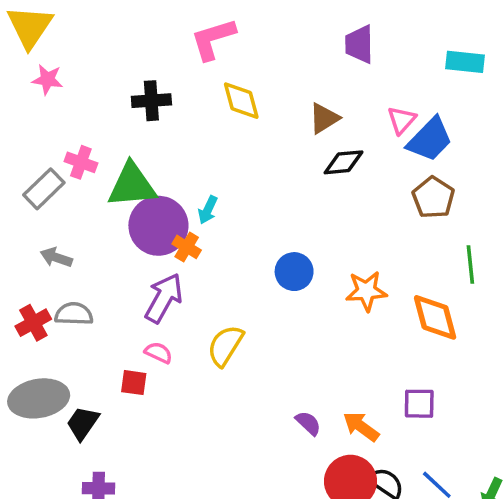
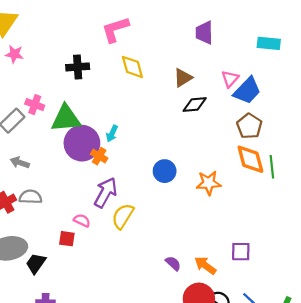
purple arrow: (164, 298) -> (106, 193), moved
orange diamond: (435, 317) -> (250, 159), moved

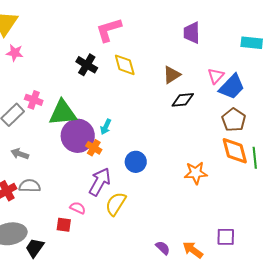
black cross: (78, 67) -> (87, 65), moved, turned 35
blue circle: (165, 171) -> (136, 162), moved

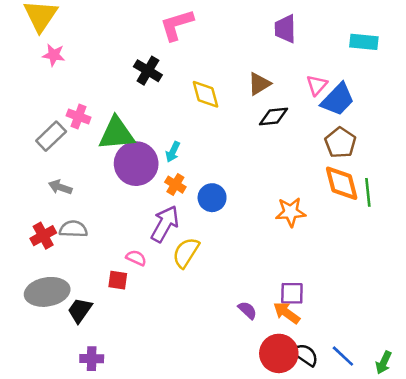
yellow diamond: (125, 65) -> (206, 94), moved
orange cross: (94, 148) -> (175, 185), moved
purple square: (226, 237) -> (292, 293), moved

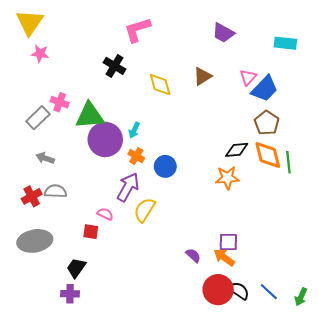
purple trapezoid: (285, 29) -> (223, 33), turned -60
black diamond: (274, 116) -> (237, 150), moved
black trapezoid: (80, 310) -> (76, 268), moved

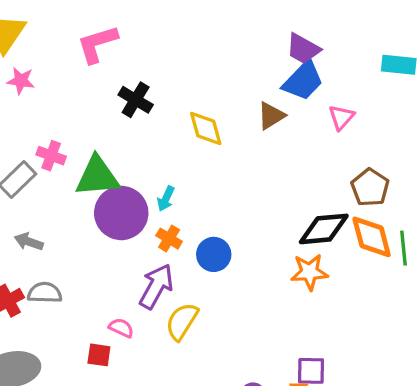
pink L-shape: (137, 30) -> (97, 44), moved
blue trapezoid: (265, 89) -> (303, 81), moved
black diamond: (237, 150) -> (324, 229), size x1.4

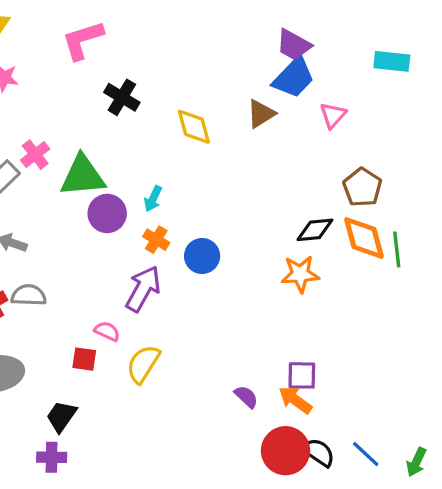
pink cross: (51, 156) -> (35, 155), turned 32
purple circle: (121, 213) -> (107, 213), size x0.7
black diamond: (324, 229) -> (315, 230), size x0.7
yellow semicircle: (182, 321) -> (143, 364), moved

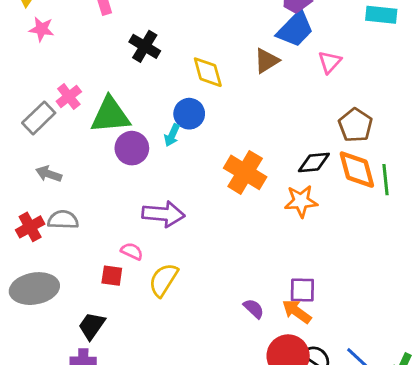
orange cross: (156, 240) -> (245, 172), moved, size x1.8
blue circle: (202, 256) -> (189, 114), moved
purple arrow: (143, 289) -> (163, 214), turned 66

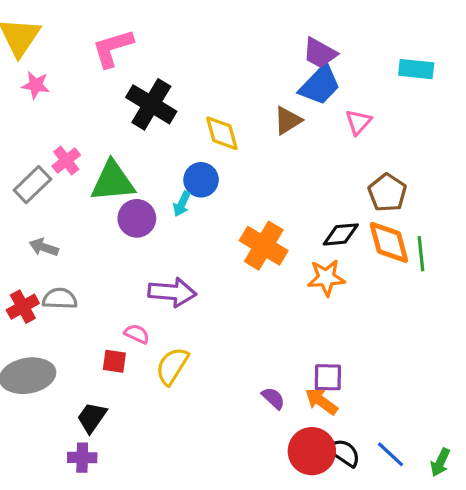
black cross: (145, 46) -> (151, 104), size x1.4

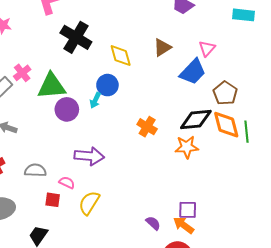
blue trapezoid: (320, 85) -> (193, 72), moved
black diamond: (341, 234) -> (196, 120), size x1.4
orange cross: (264, 246) -> (147, 127), size x0.7
gray semicircle: (60, 299) -> (35, 170), moved

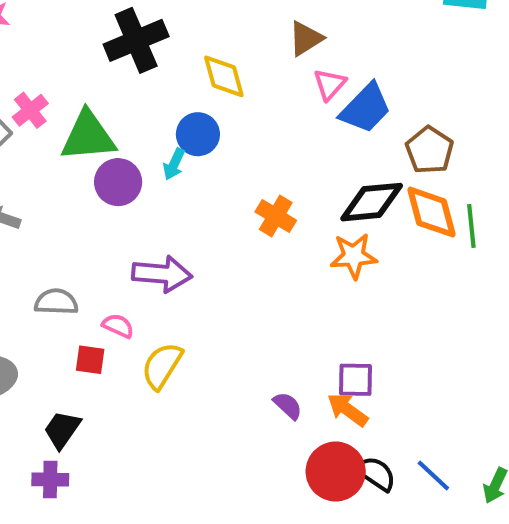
black cross: (76, 37) -> (136, 40), turned 36
brown triangle: (162, 47) -> (306, 38), moved
pink triangle: (207, 48) -> (330, 84), moved

